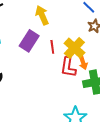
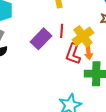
purple rectangle: (29, 41) -> (41, 39), moved

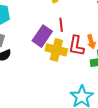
yellow cross: (83, 36) -> (56, 50), moved, turned -30

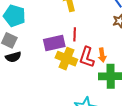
purple rectangle: (42, 36) -> (54, 43), turned 35

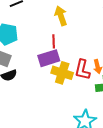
red line: (75, 34) -> (54, 41), moved

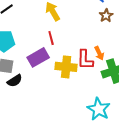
purple rectangle: (49, 58) -> (38, 57), moved

